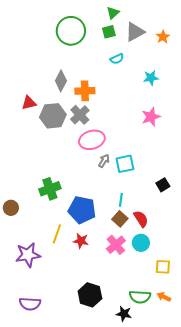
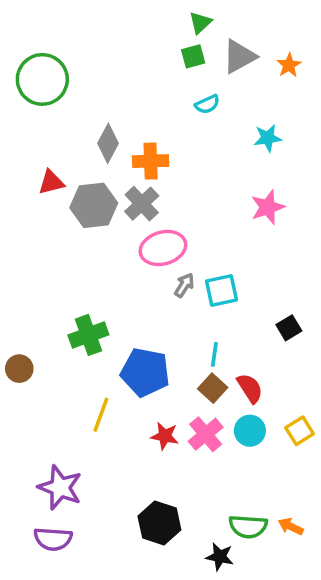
green circle: (71, 31) -> (42, 79), moved
red star: (81, 241) -> (165, 436), moved
purple star: (28, 255) -> (60, 487), moved, turned 30
yellow square: (163, 267) -> (300, 431), moved, turned -35

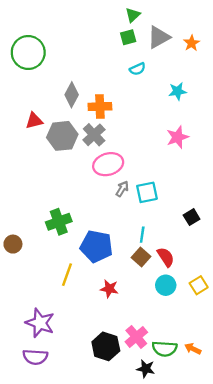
pink cross: (206, 434) -> (136, 337), moved

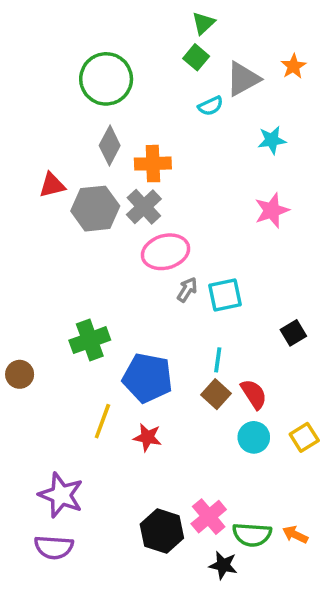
green square: (128, 37) -> (196, 57), turned -35
gray triangle: (159, 37) -> (243, 79), moved
green circle: (28, 52) -> (106, 79), moved
red star: (109, 289) -> (147, 437), moved

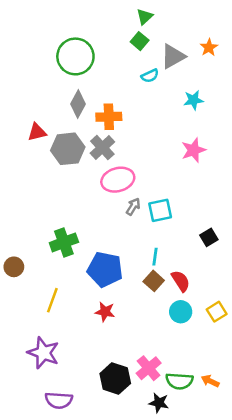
yellow line: (102, 421) -> (52, 300), moved
purple semicircle: (54, 547) -> (59, 400), moved

